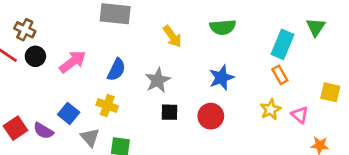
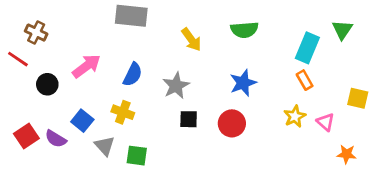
black circle: (35, 56) -> (47, 84), moved

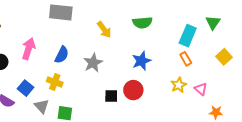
pink arrow: (86, 66) -> (29, 49), turned -35
yellow square: (358, 98) -> (224, 57), moved, turned 35
black square: (189, 119) -> (111, 96), moved

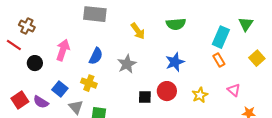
yellow star: (179, 85) -> (200, 95), moved

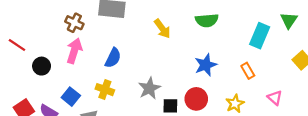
brown cross: (27, 26) -> (74, 23), moved
orange rectangle: (219, 60) -> (248, 71), moved
gray star: (127, 64) -> (149, 88), moved

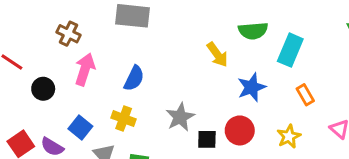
brown cross: (74, 23) -> (68, 34), moved
yellow arrow: (162, 29) -> (217, 55), moved
cyan rectangle: (260, 36) -> (290, 50), moved

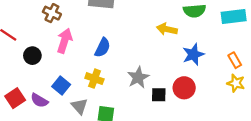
cyan rectangle: (290, 50) -> (234, 17), moved, turned 60
yellow arrow: (217, 55) -> (167, 29), turned 138
yellow star: (289, 136) -> (236, 83), moved, turned -30

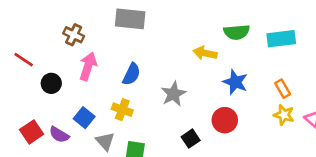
blue star: (193, 54) -> (235, 82), turned -30
gray star: (138, 77) -> (173, 94), moved
black square: (159, 95) -> (191, 139), moved, turned -35

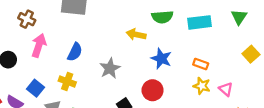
orange rectangle: (283, 89) -> (201, 64), turned -40

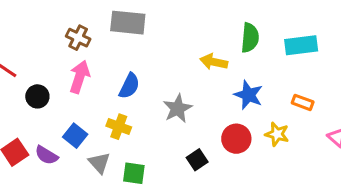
green semicircle: (162, 17) -> (250, 38), turned -80
brown cross: (27, 19) -> (78, 38), moved
yellow star: (202, 86) -> (277, 134), moved

